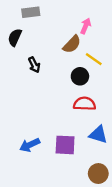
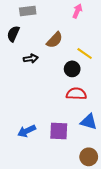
pink arrow: (86, 26) -> (77, 11), moved
brown semicircle: (72, 44) -> (55, 40), moved
black arrow: (34, 65) -> (31, 59), turned -72

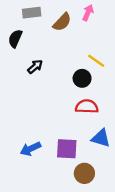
brown semicircle: (55, 40) -> (62, 22), moved
black arrow: (31, 59) -> (35, 67), turned -32
brown circle: (89, 157) -> (84, 173), moved

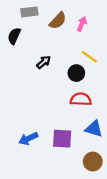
pink arrow: (88, 13) -> (82, 24), moved
black arrow: (35, 67) -> (44, 62), moved
brown circle: (84, 173) -> (93, 162), moved

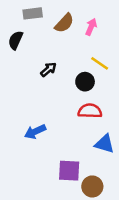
blue arrow: (28, 139) -> (35, 132), moved
purple square: (62, 139) -> (69, 171), moved
brown circle: (93, 162) -> (92, 186), moved

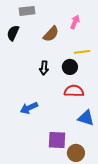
brown semicircle: (64, 23) -> (51, 34), moved
yellow line: (100, 63) -> (82, 52), turned -42
black arrow: (48, 69) -> (44, 68), moved, turned 136

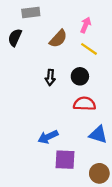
yellow line: (82, 52) -> (89, 49), moved, turned 42
blue arrow: (29, 108) -> (48, 137), moved
brown circle: (76, 153) -> (99, 173), moved

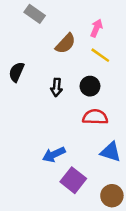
gray rectangle: (31, 12) -> (35, 14), turned 42
black semicircle: (15, 38) -> (17, 72), moved
purple square: (65, 160) -> (73, 180), turned 35

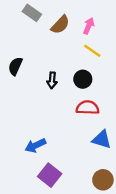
brown semicircle: (66, 44) -> (60, 25), moved
blue arrow: (54, 154) -> (35, 145), moved
purple square: (73, 180) -> (50, 175), moved

